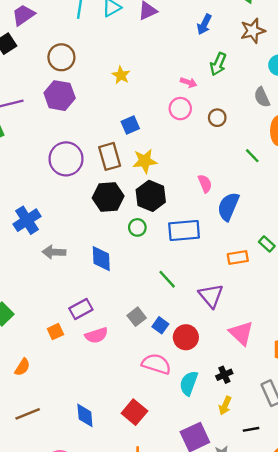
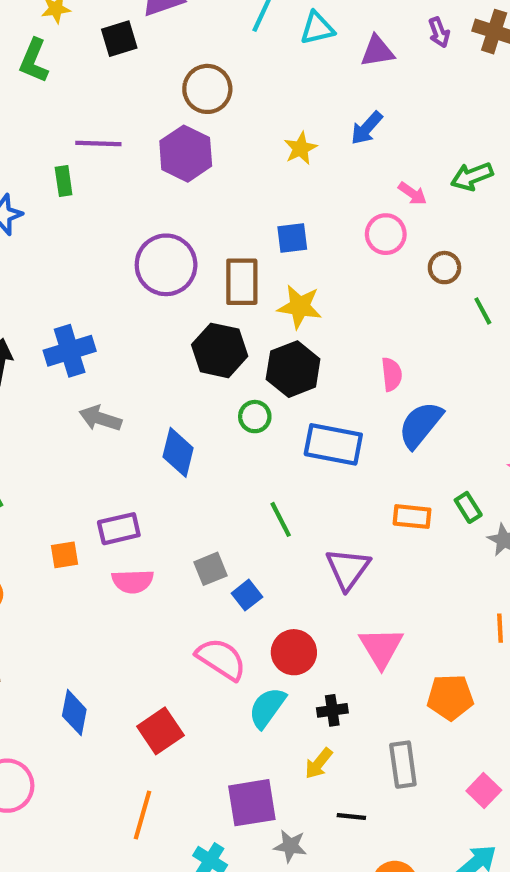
blue arrow: (204, 24) -> (367, 128), moved
green arrow: (218, 64) -> (472, 176), turned 30
green line: (252, 156) -> (483, 311), moved
red circle: (186, 337) -> (294, 652), moved

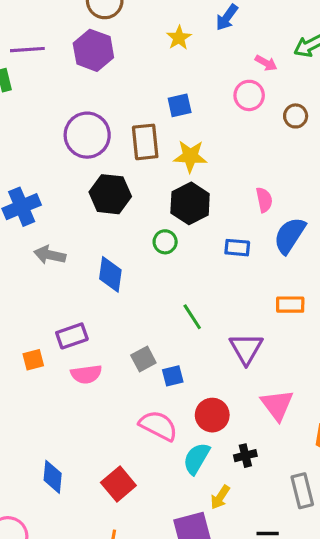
black hexagon: (220, 350) -> (110, 194), moved
blue rectangle: (333, 444) -> (237, 248), moved, size x0.6
blue square: (247, 595) -> (173, 376), turned 30
yellow arrow: (319, 763) -> (220, 497), moved

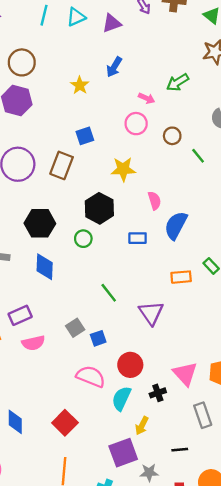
brown rectangle: (145, 142) -> (62, 165), turned 32
yellow star: (190, 156) -> (123, 169), moved
black hexagon: (110, 194) -> (40, 223), moved
pink triangle: (277, 405) -> (185, 374), moved

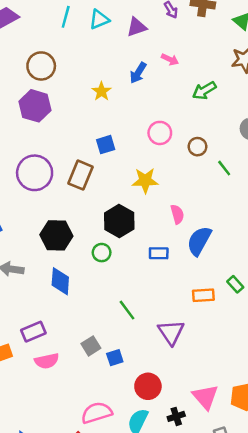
pink arrow: (147, 98) -> (170, 59), moved
pink semicircle: (91, 376) -> (97, 413), moved, turned -40

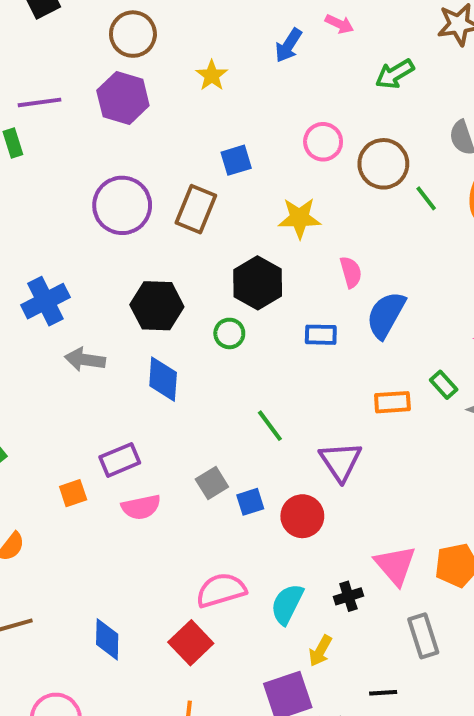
yellow star: (101, 91) -> (212, 75), moved
brown circle: (197, 147) -> (383, 164), size x1.6
red circle: (148, 386) -> (302, 516), moved

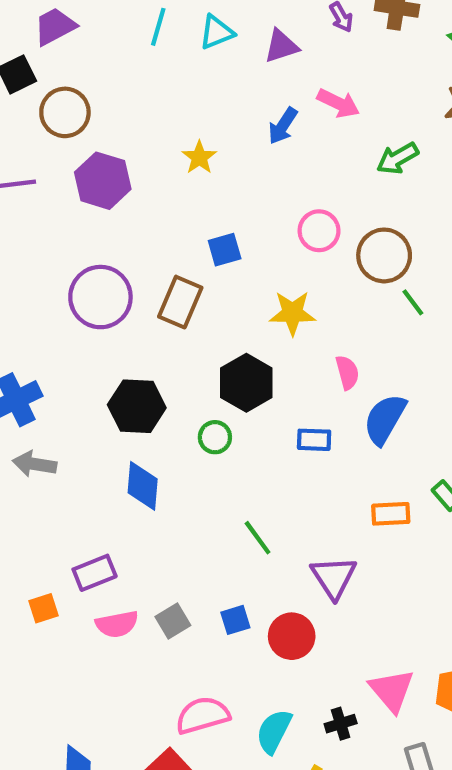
pink arrow: (339, 24) -> (338, 103), size x1.4
brown circle: (133, 34) -> (65, 112), moved
green line: (426, 198) -> (413, 302), moved
gray arrow: (85, 360) -> (34, 464), moved
gray square: (212, 483) -> (173, 621), moved

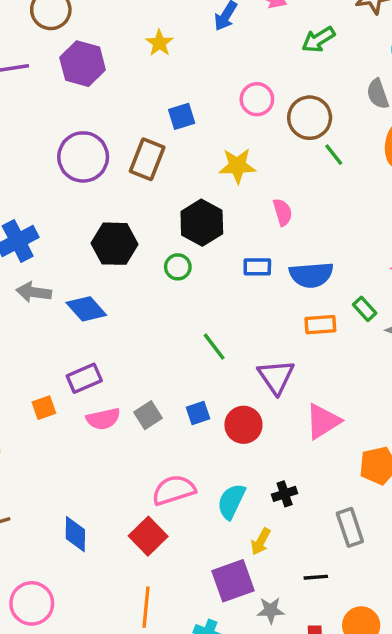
blue semicircle: (385, 419) -> (311, 275), moved, turned -123
blue diamond: (143, 486) -> (86, 309), moved, turned -45
pink triangle: (392, 690) -> (323, 421), moved, turned 39

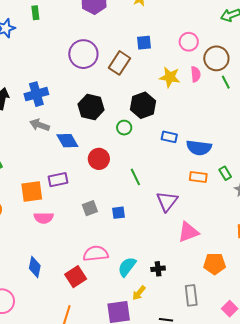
pink semicircle: (283, 212) -> (196, 74), moved
orange square: (44, 408) -> (32, 192), size x1.6
pink semicircle: (103, 419) -> (44, 218), moved
red circle: (243, 425) -> (99, 159), moved

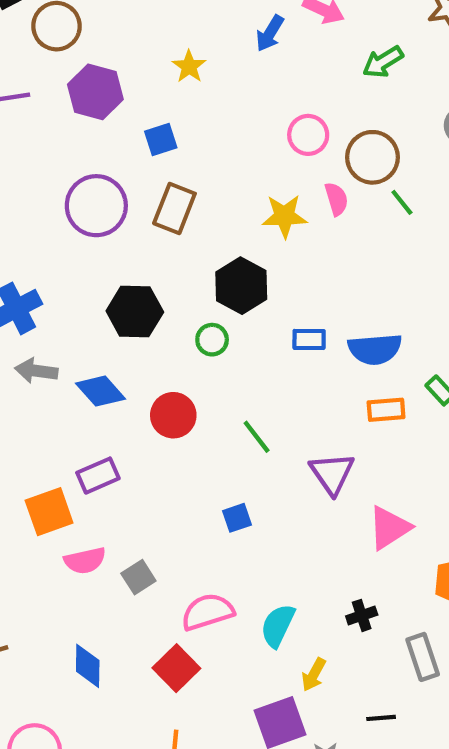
blue square: (144, 43) -> (161, 139), moved
gray square: (90, 208) -> (138, 577), moved
black cross: (158, 269) -> (362, 615), moved

